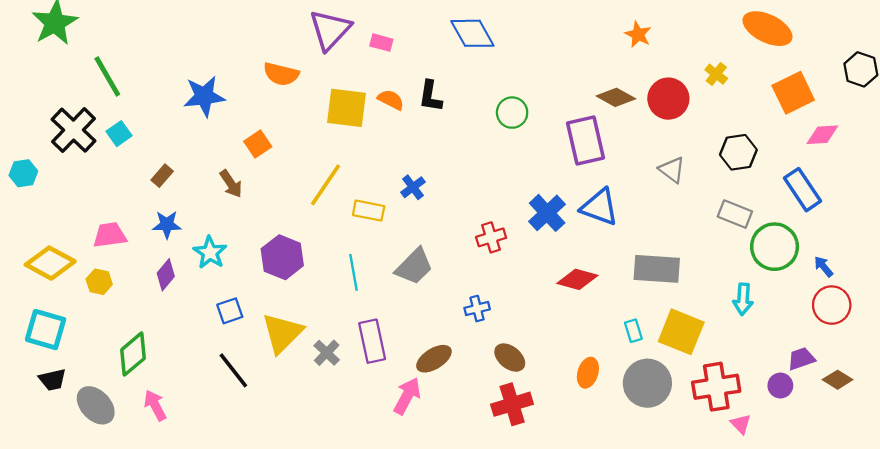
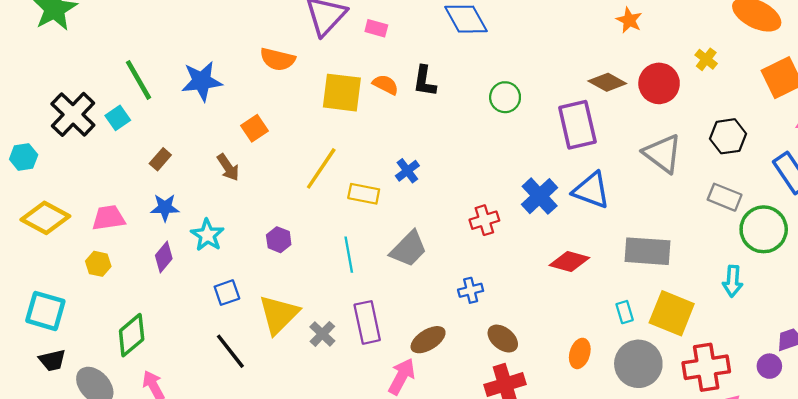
green line: (107, 76) -> (138, 80), moved
gray triangle: (672, 170) -> (663, 154), size x1.5
purple hexagon: (282, 257) -> (279, 240), size x0.6
yellow diamond: (50, 263) -> (45, 218), moved

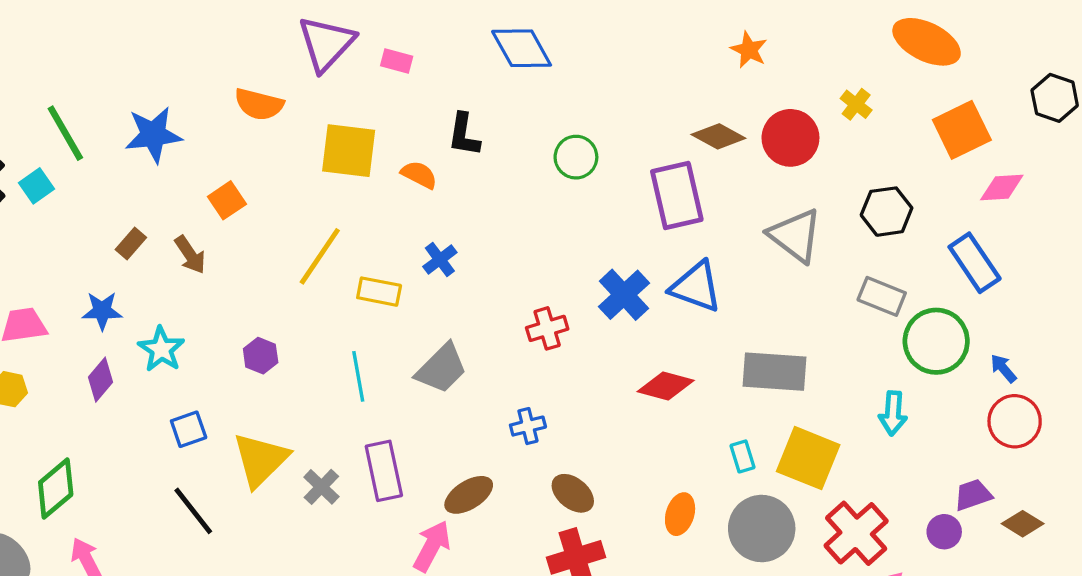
orange semicircle: (386, 85) -> (419, 175), moved
brown rectangle: (160, 159) -> (131, 244), moved
red cross: (706, 367) -> (856, 533), turned -33

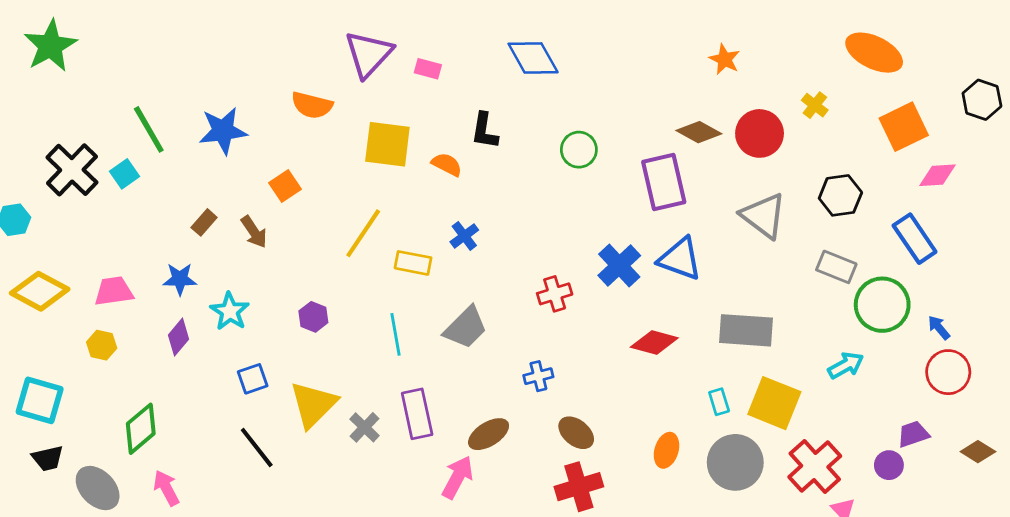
cyan arrow: (893, 413) -> (846, 365), turned -123
brown diamond: (1023, 524) -> (978, 452), moved

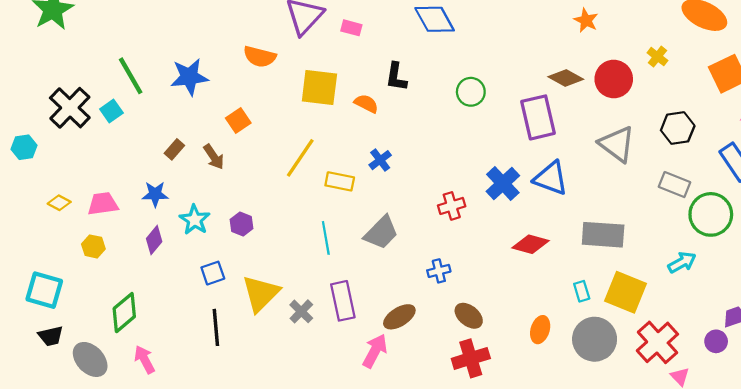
yellow diamond: (40, 291) -> (59, 203), moved, size x0.5
purple hexagon: (313, 317) -> (242, 224), moved
black line: (257, 448) -> (216, 327), turned 33

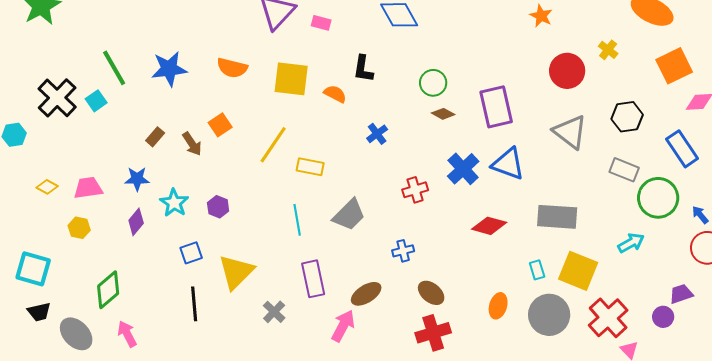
orange semicircle: (260, 57) -> (232, 68), moved
brown diamond: (566, 78) -> (443, 114), moved, size x0.7
orange square: (238, 121) -> (220, 125), moved
blue cross: (380, 160) -> (377, 134), moved
gray cross: (301, 311) -> (274, 312), moved

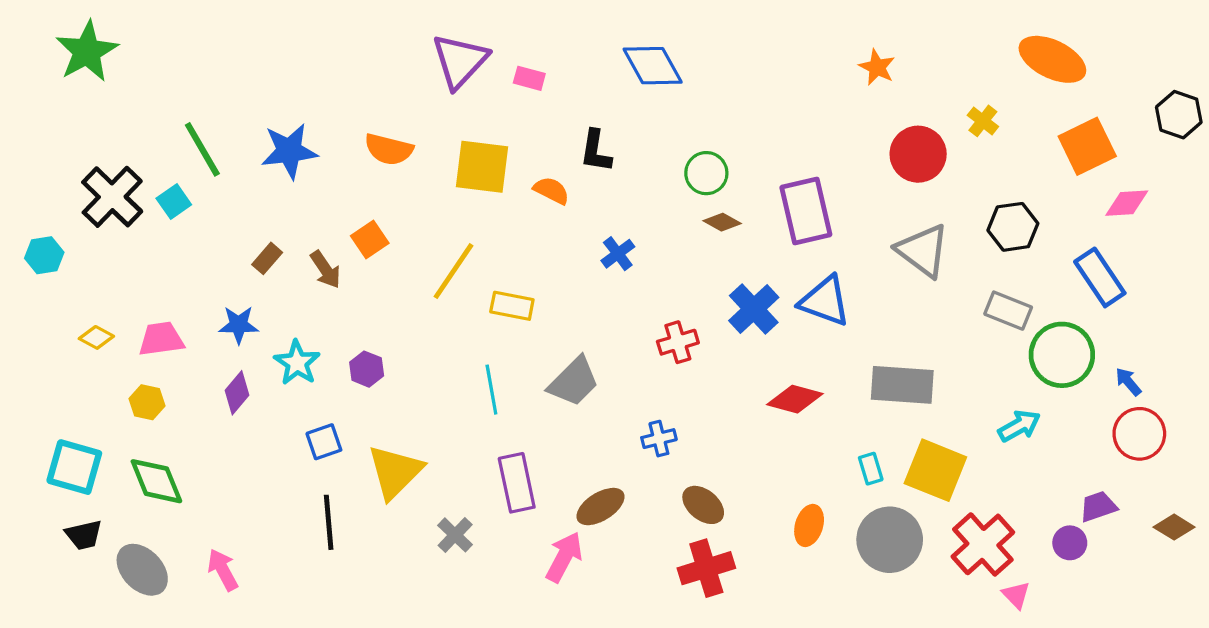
green diamond: (108, 290) -> (156, 481), moved, turned -72

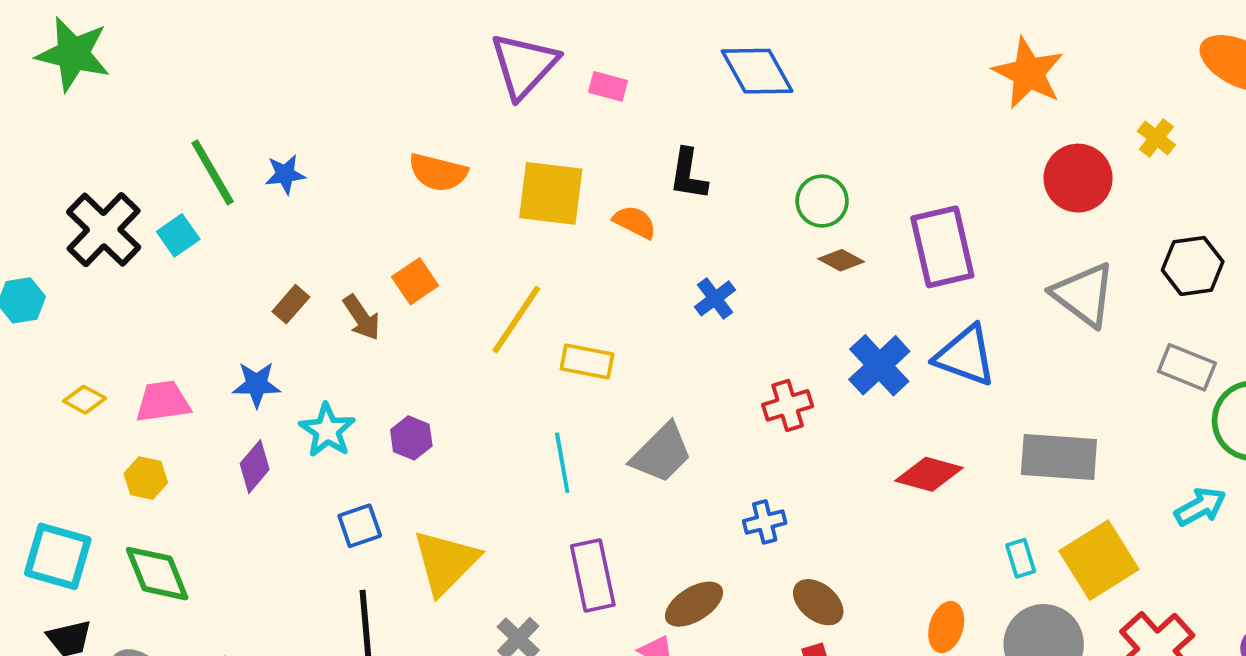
green star: (87, 51) -> (73, 54), turned -30
orange star: (877, 67) -> (1028, 73), size x1.6
blue star: (289, 151) -> (285, 174), moved, size x0.6
yellow square: (935, 470) -> (1099, 560), turned 36

